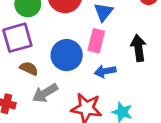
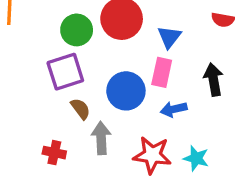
brown semicircle: (29, 68) -> (80, 109), turned 30
gray arrow: (45, 93) -> (101, 138), turned 120

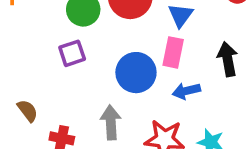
purple square: (65, 72) -> (72, 53), size x0.7
brown semicircle: (80, 109) -> (28, 111), moved

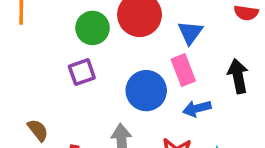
pink rectangle: (173, 52) -> (183, 70), turned -32

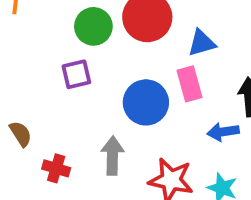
blue triangle: (190, 33) -> (202, 43), turned 32
blue arrow: (197, 108) -> (223, 132), moved

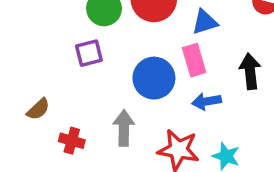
blue arrow: (223, 132) -> (206, 101), moved
brown semicircle: (21, 134) -> (38, 109), turned 80

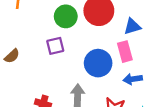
brown semicircle: (38, 109) -> (12, 56), moved

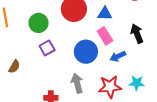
green circle: (66, 16) -> (39, 23), moved
blue triangle: (132, 26) -> (105, 14), turned 35

